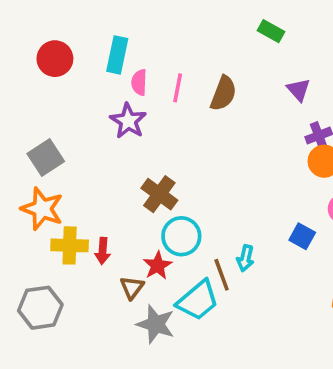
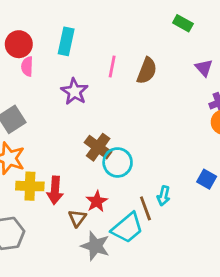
pink semicircle: (139, 82) -> (27, 66), moved
cyan circle: (181, 236) -> (118, 162), moved
red arrow: (103, 251) -> (55, 190), size x1.4

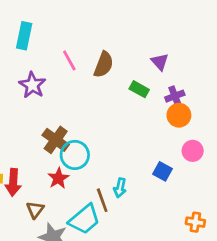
green rectangle: (183, 23) -> (139, 89), moved
pink line: (112, 66) -> (69, 60), turned -40
red star: (97, 201) -> (58, 178), moved

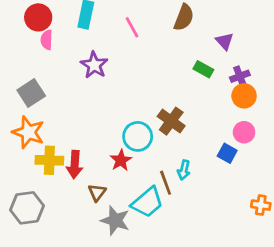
pink line: (69, 60) -> (132, 27), moved
brown semicircle: (104, 65) -> (184, 17), moved
brown cross: (56, 140) -> (171, 121), moved
pink circle: (193, 151) -> (244, 132), moved

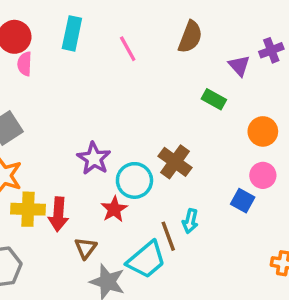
purple star: (94, 65) -> (94, 158), moved
purple cross: (240, 76) -> (271, 50), moved

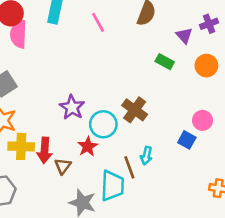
pink semicircle: (25, 64) -> (18, 34), size x1.5
orange circle: (263, 131) -> (206, 66), moved
brown triangle: (85, 248) -> (63, 166), moved
cyan trapezoid: (146, 260) -> (112, 186), turned -48

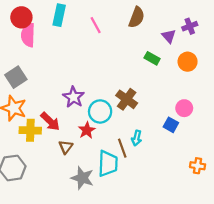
red arrow: (45, 150) -> (50, 121), moved, turned -50

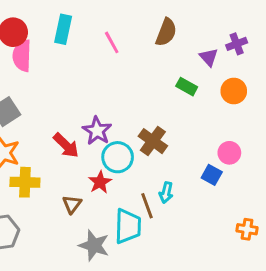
purple star: (73, 97) -> (97, 131), moved
red arrow: (50, 121) -> (66, 145), moved

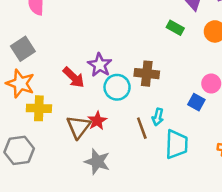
brown cross: (153, 141) -> (147, 74), turned -30
red star: (100, 182) -> (97, 121), moved
brown triangle: (72, 204) -> (79, 127), size x1.5
cyan trapezoid: (128, 226) -> (177, 144), moved

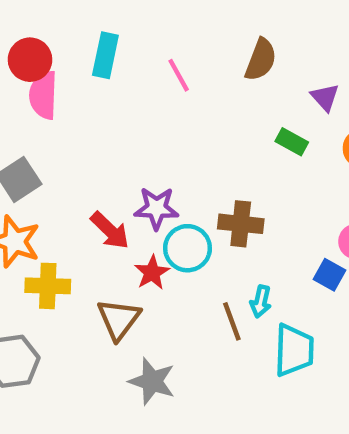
purple star: (100, 65) -> (156, 208), turned -30
red star: (97, 121) -> (152, 273), moved

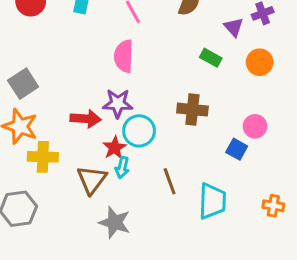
pink semicircle: (43, 95) -> (124, 56), moved
brown cross: (241, 224) -> (192, 110), moved
red arrow: (110, 230) -> (86, 119), turned -40
cyan arrow: (261, 301) -> (122, 168), moved

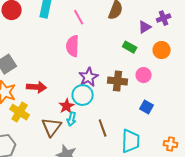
purple triangle: (234, 27) -> (145, 27), turned 40
purple star: (118, 103) -> (89, 77), moved, turned -30
red arrow: (86, 119) -> (37, 87), moved
pink circle: (255, 126) -> (144, 75), moved
yellow cross: (43, 157) -> (20, 112), turned 30

